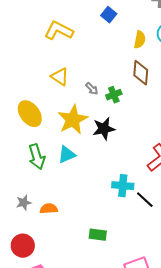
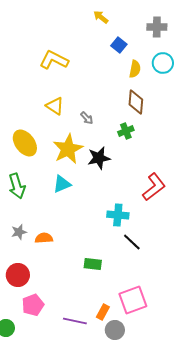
blue square: (109, 15) -> (119, 45), moved
green cross: (114, 95) -> (126, 131), moved
green arrow: (37, 157) -> (17, 186), moved
black line: (145, 200) -> (132, 242), moved

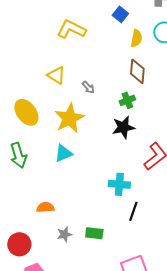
yellow L-shape: (54, 60) -> (71, 29), moved
black star: (99, 158) -> (123, 127), moved
gray star: (19, 232) -> (64, 234), moved
black line: (132, 242) -> (133, 211), turned 66

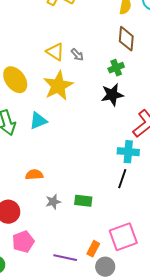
yellow triangle: (56, 75) -> (55, 52), moved
cyan triangle: (63, 153) -> (38, 121), moved
cyan cross: (119, 184) -> (128, 152), moved

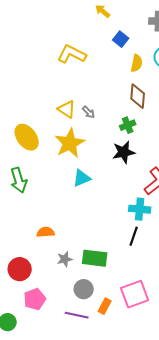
cyan triangle: (38, 121) -> (82, 178), moved
green rectangle: (83, 201) -> (95, 258), size x1.4
gray circle: (105, 267) -> (84, 289), moved

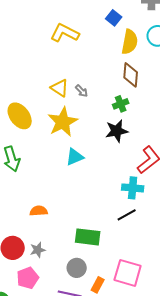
yellow semicircle: (137, 63) -> (130, 42), size x1.4
black line: (134, 236) -> (127, 215), turned 42
gray star: (65, 259) -> (38, 250), moved
pink square: (135, 294) -> (128, 273), turned 36

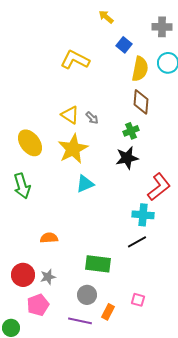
pink square: (128, 273) -> (138, 300), size x0.5

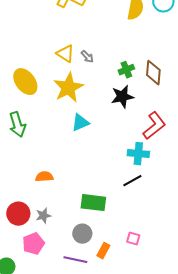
brown diamond: (141, 102) -> (153, 73), moved

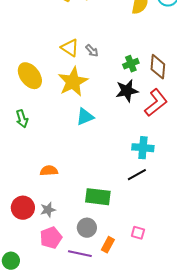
green arrow: (17, 125) -> (22, 119), size x0.7
red L-shape: (154, 126) -> (156, 103), moved
pink pentagon: (33, 244) -> (51, 238), moved

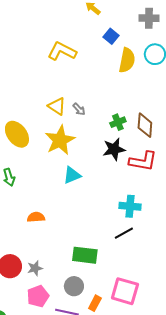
red L-shape: (156, 103) -> (143, 161), turned 48
orange semicircle: (49, 171) -> (36, 217), moved
pink square: (138, 233) -> (125, 291), size x2.0

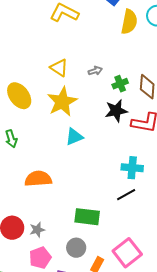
gray arrow: (79, 109) -> (95, 71), moved, turned -64
orange semicircle: (36, 217) -> (38, 179), size x1.5
pink square: (125, 291) -> (127, 253), turned 36

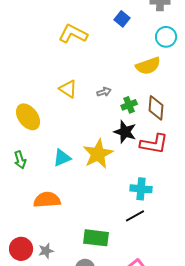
yellow semicircle: (129, 22) -> (148, 66), moved, turned 60
yellow star: (62, 102) -> (98, 154), moved
black star: (116, 111) -> (125, 132), turned 30
cyan triangle: (74, 137) -> (62, 158), moved

